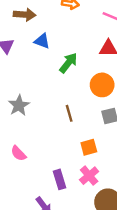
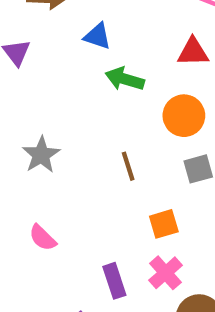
blue triangle: (42, 41) -> (97, 36), moved
green arrow: (68, 63) -> (125, 79), turned -110

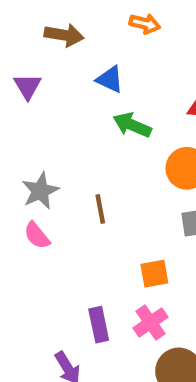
brown line: (128, 166) -> (100, 209), moved
pink semicircle: (43, 238) -> (37, 235), moved

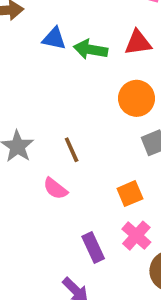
green arrow: (132, 125) -> (91, 50), moved
pink semicircle: (37, 235) -> (55, 189), moved

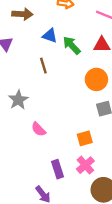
green arrow: (91, 50) -> (72, 45), turned 30
brown line: (72, 150) -> (43, 66), moved

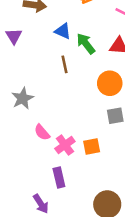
brown line: (43, 66) -> (64, 64), moved
pink cross: (85, 165) -> (65, 145), moved

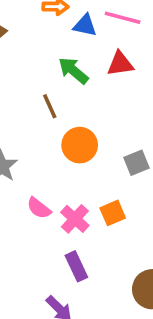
blue triangle: (63, 31) -> (85, 25), moved
orange circle: (110, 83) -> (80, 145), moved

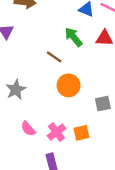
brown line: (50, 106) -> (54, 57), turned -42
pink semicircle: (39, 208) -> (28, 129), moved

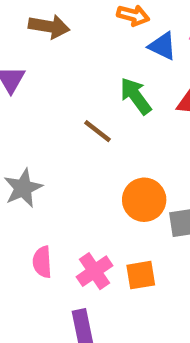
orange circle: (69, 85) -> (144, 200), moved
pink semicircle: (28, 129) -> (42, 262), turned 35

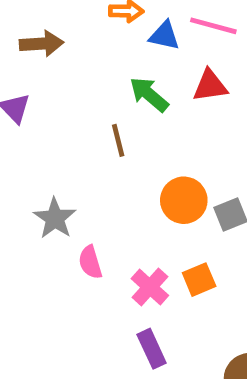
brown line: (98, 131) -> (118, 140), turned 52
pink semicircle: (42, 262) -> (90, 262), moved

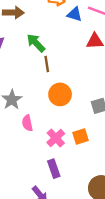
green arrow: (149, 94) -> (36, 43), moved
orange circle: (184, 200) -> (60, 94), moved

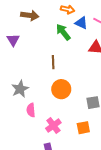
green arrow: (36, 43) -> (63, 32), moved
orange square: (80, 137) -> (83, 128), moved

